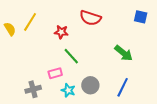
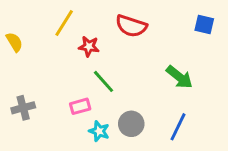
yellow line: (30, 22) -> (64, 23), moved
gray cross: (33, 89) -> (23, 108), moved

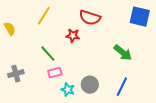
blue square: (204, 25) -> (140, 17), size x1.5
red star: (89, 46) -> (73, 36), moved
green line: (103, 81) -> (48, 54), moved

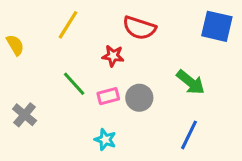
pink rectangle: (55, 73) -> (108, 96), moved
gray cross: (16, 74) -> (25, 115), turned -35
gray circle: (90, 85) -> (139, 98), moved

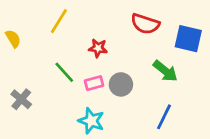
blue square: (217, 26) -> (188, 39), moved
red semicircle: (139, 28) -> (145, 24), moved
cyan star: (105, 140) -> (91, 121), size x1.4

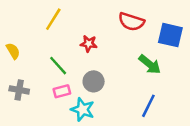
yellow semicircle: (13, 39) -> (13, 51), moved
pink rectangle: (94, 83) -> (62, 91), moved
gray circle: (121, 84) -> (94, 81), moved
gray cross: (21, 99) -> (19, 90), turned -30

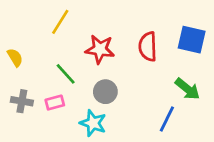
red semicircle: (131, 22) -> (148, 47), moved, turned 70
red star: (89, 44) -> (100, 49), size x1.5
green arrow: (150, 64) -> (187, 89), moved
pink rectangle: (62, 91) -> (55, 103), moved

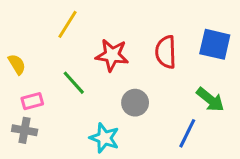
gray circle: (105, 92) -> (135, 103), moved
gray cross: (22, 101) -> (25, 130), moved
pink rectangle: (55, 103) -> (32, 101), moved

